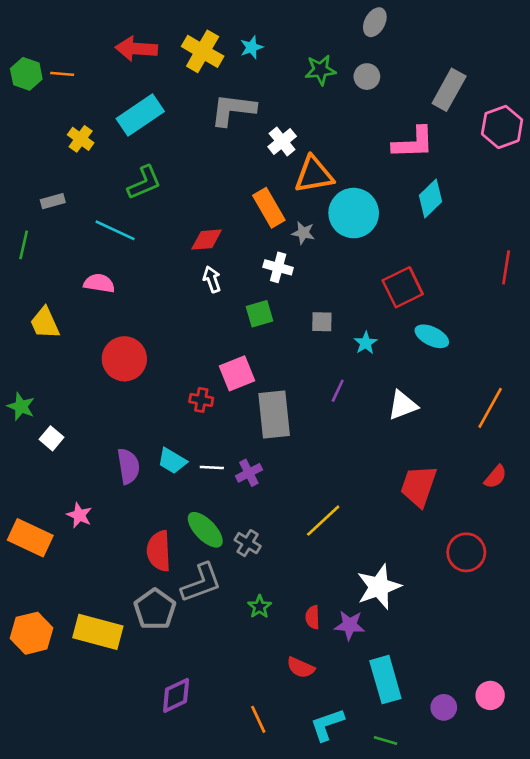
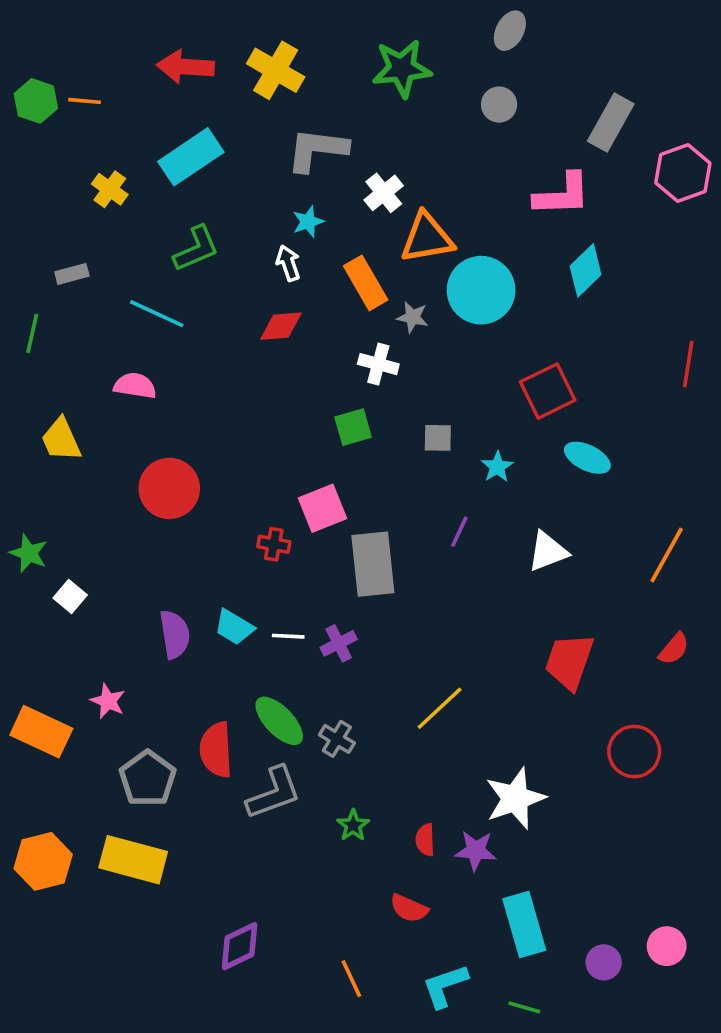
cyan star: (252, 47) -> (308, 222), moved
green star: (321, 70) -> (402, 68), moved, size x1.4
white arrow: (212, 279) -> (288, 263), moved
gray pentagon: (155, 609) -> (148, 779), moved

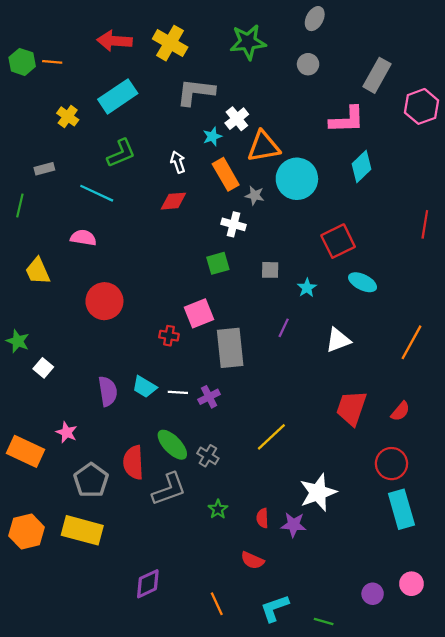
cyan star: (308, 222) -> (212, 136), moved
red semicircle: (674, 649) -> (400, 411), moved
cyan rectangle: (524, 925) -> (401, 509), moved

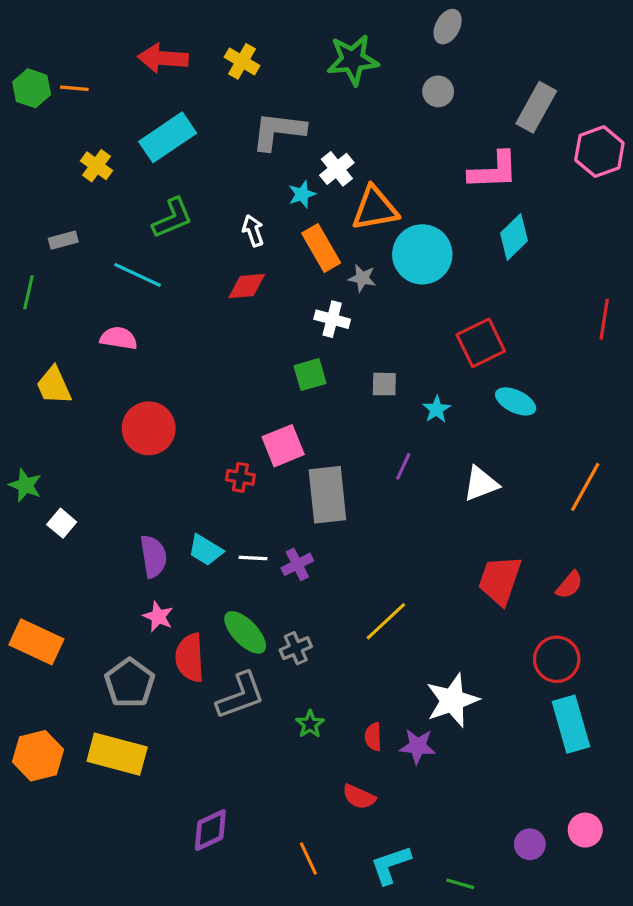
yellow cross: (170, 43) -> (242, 61), size x0.7
pink star: (67, 432) -> (158, 617), moved
gray cross: (208, 456) -> (296, 648), turned 35

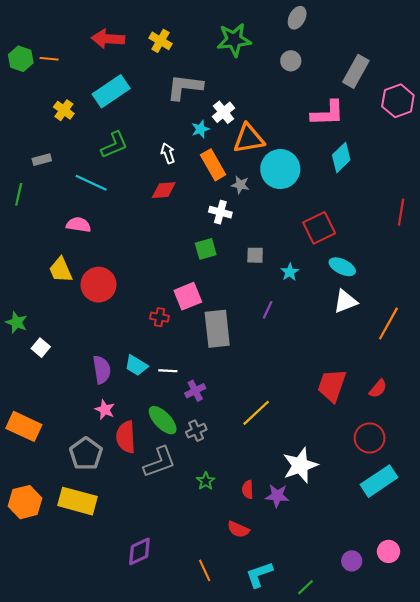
yellow trapezoid: (54, 386) -> (61, 270), moved
white triangle: (481, 484) -> (345, 301), moved
purple cross: (297, 564) -> (195, 391), moved
cyan rectangle: (571, 724) -> (379, 481), turned 72
green line: (460, 884) -> (305, 587), turned -60

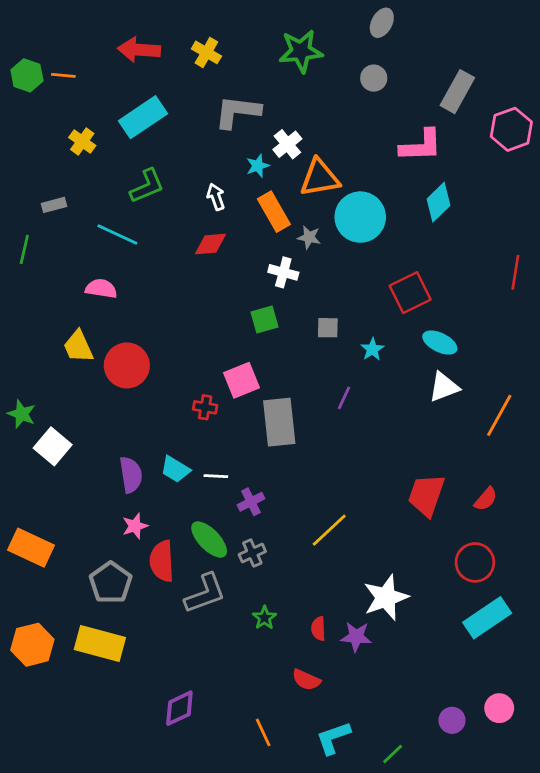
white square: (41, 348) -> (53, 446), size x1.5
pink star: (105, 410) -> (135, 526), turned 30

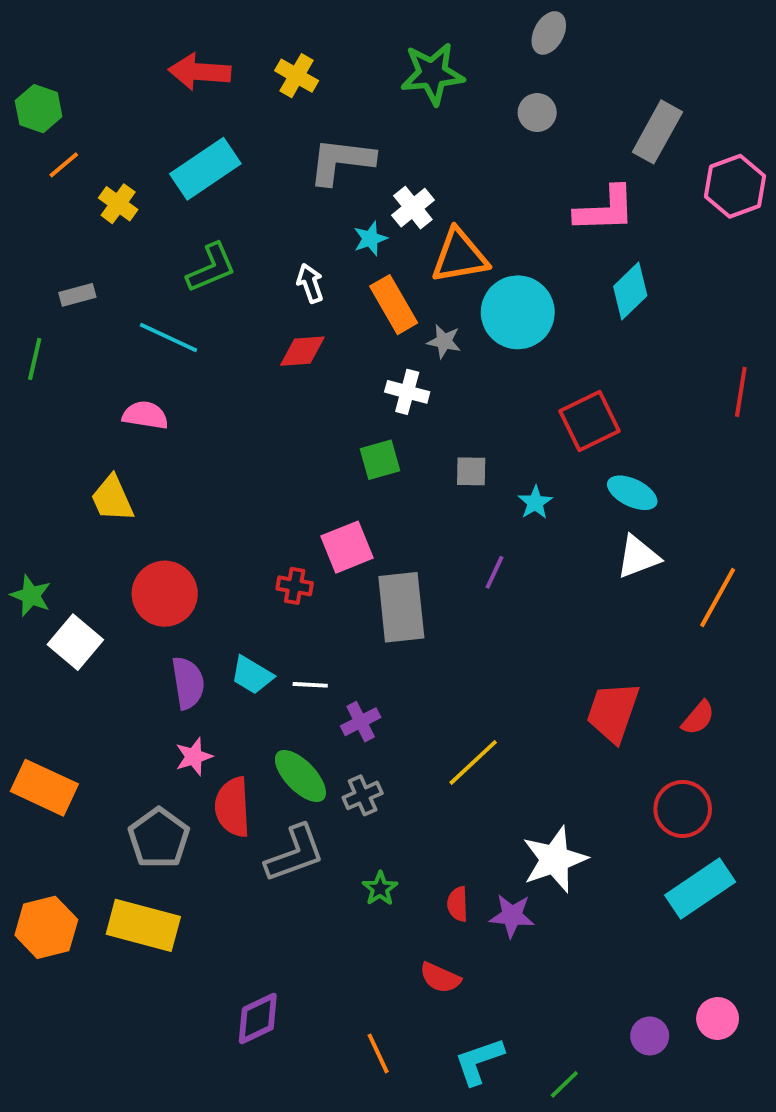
orange line: (63, 75) -> (64, 165), moved, turned -45
red circle: (127, 365) -> (165, 594), moved

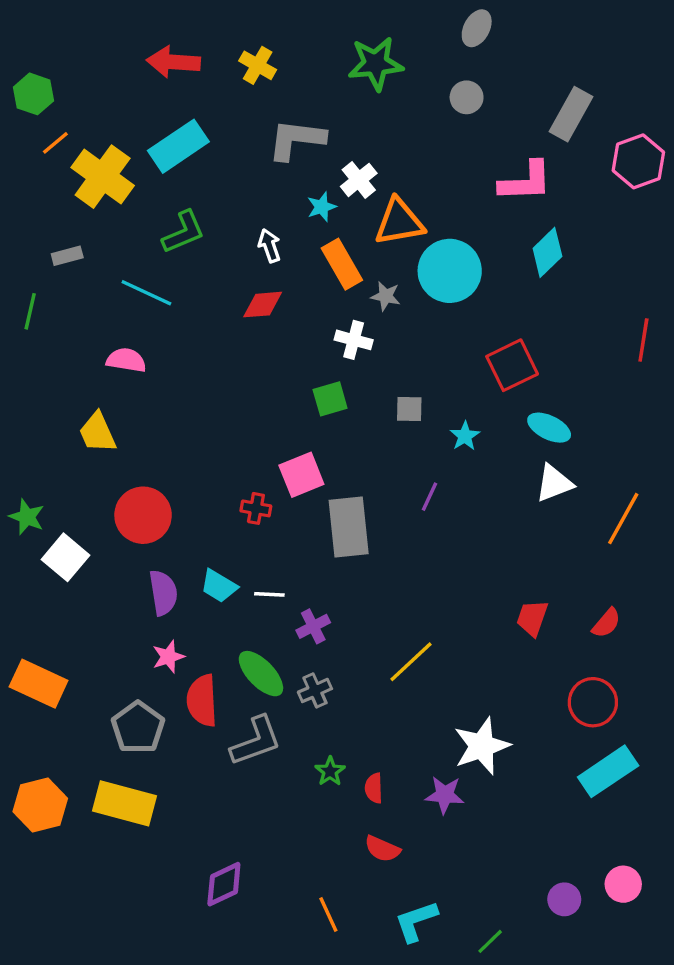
yellow cross: (118, 204) -> (103, 177), size x1.8
red trapezoid: (613, 712) -> (532, 618), size x0.7
red semicircle: (458, 904) -> (374, 788), moved

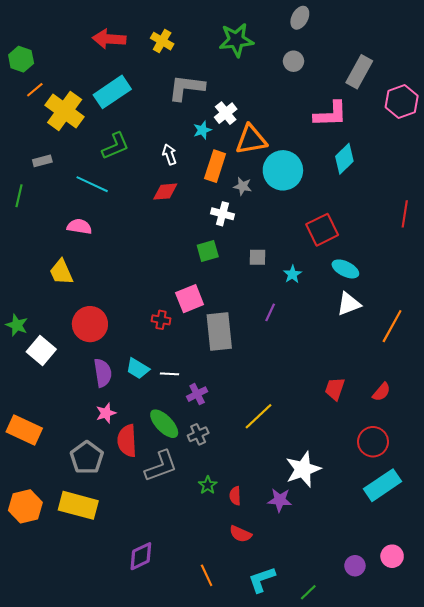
orange rectangle: (342, 264) -> (215, 166), turned 48

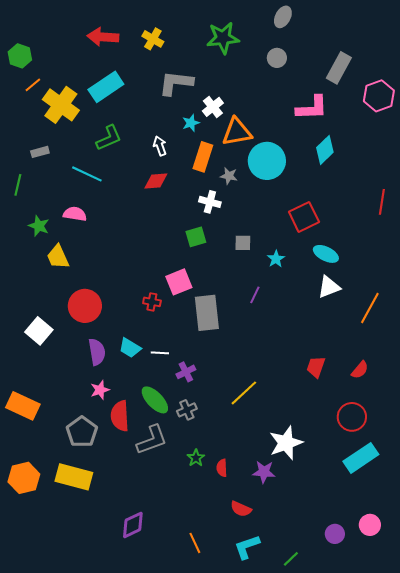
green star: (17, 325) -> (39, 226), moved
red semicircle: (240, 534) -> (241, 509), moved

